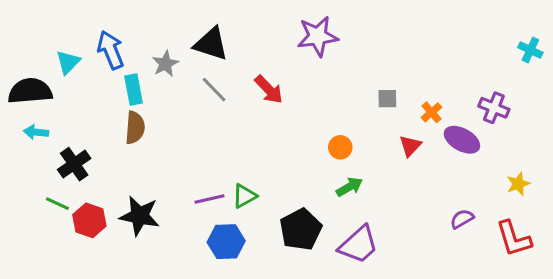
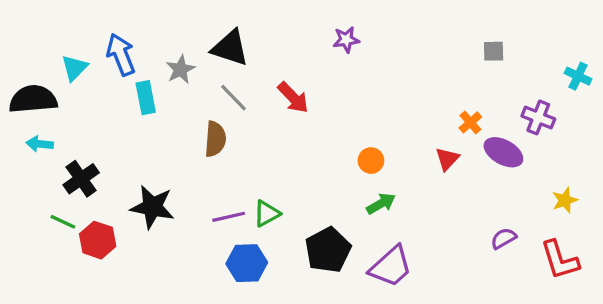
purple star: (317, 36) -> (346, 40), size x0.6
cyan cross: (530, 50) -> (578, 76), moved
gray square: (387, 99) -> (494, 51), moved
brown semicircle: (135, 128) -> (215, 139), moved
black star: (140, 216) -> (152, 207), moved

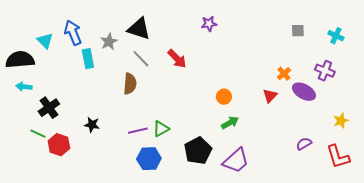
cyan triangle: (74, 68) -> (45, 41), turned -30
cyan cross: (578, 76) -> (336, 36), moved
black star: (152, 207) -> (92, 125), size x0.6

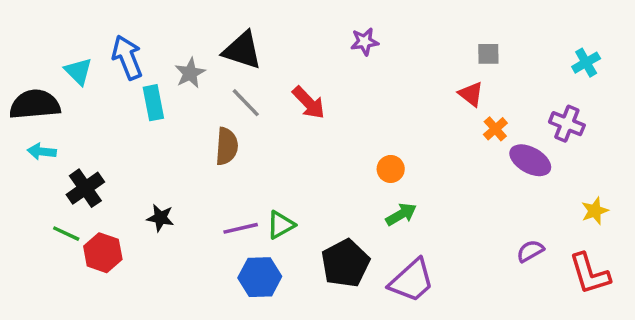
gray square: (298, 31) -> (488, 54), moved
cyan cross: (336, 36) -> (586, 63), turned 35
red triangle: (270, 96) -> (471, 94), moved, turned -35

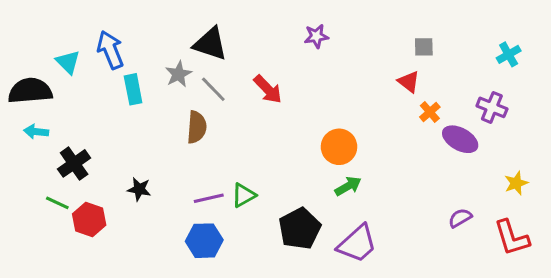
gray star: (190, 73) -> (179, 74), moved
orange circle: (391, 169) -> (339, 147), size x1.5
blue hexagon: (260, 277) -> (204, 241), moved

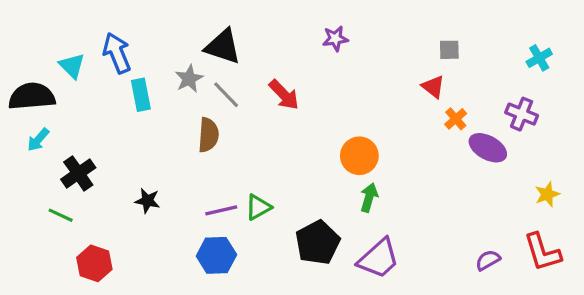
cyan arrow: (36, 132) -> (38, 140), turned -55
green arrow: (348, 186) -> (369, 198), turned -44
purple semicircle: (460, 218) -> (488, 260), moved
red hexagon: (89, 219) -> (94, 263), moved

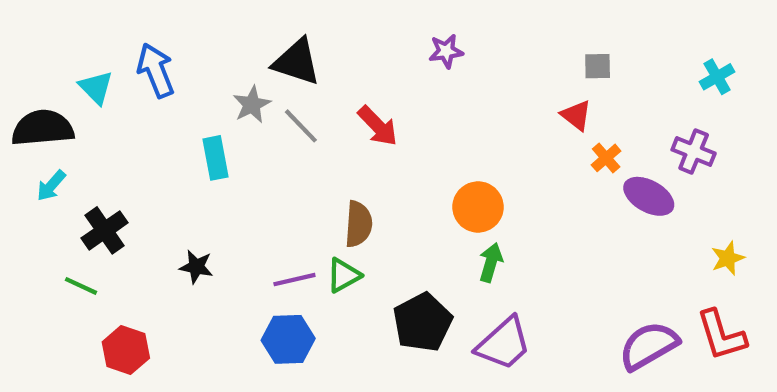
cyan rectangle: (141, 95) -> (215, 158), moved
brown semicircle: (208, 135) -> (358, 224), moved
purple semicircle: (488, 260) -> (649, 346), size x1.8

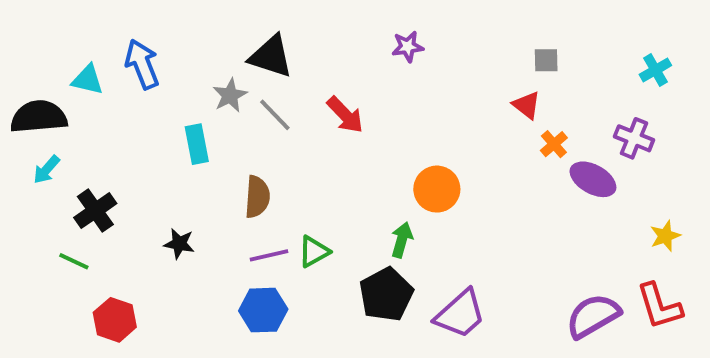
cyan triangle: (96, 87) -> (87, 80), turned -32
brown semicircle: (358, 224) -> (257, 197), moved
green arrow: (491, 262) -> (402, 240), moved

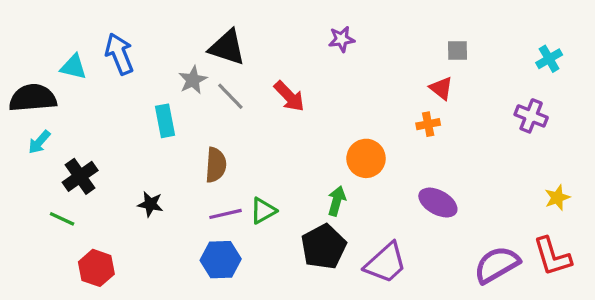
orange cross: (554, 144) -> (428, 124), moved, turned 30
purple ellipse: (593, 179) -> (438, 203), moved

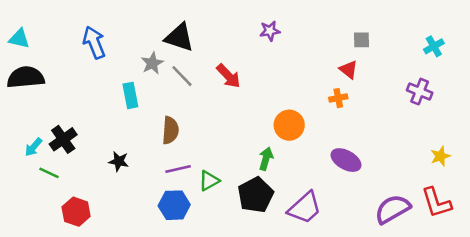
cyan triangle: (74, 67) -> (19, 39), moved
cyan arrow: (39, 142) -> (33, 147), moved
green triangle: (263, 211) -> (209, 181), moved

